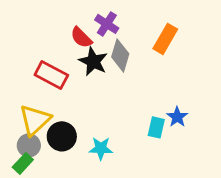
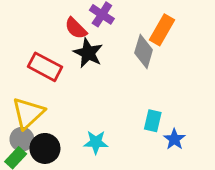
gray diamond: (120, 55) -> (144, 51), moved
blue star: (177, 117) -> (174, 139), moved
black circle: (62, 136) -> (45, 148), moved

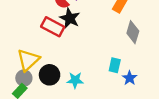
gray diamond: (144, 51) -> (133, 32), moved
red rectangle: (45, 67) -> (53, 27), moved
black circle: (45, 148) -> (50, 75), moved

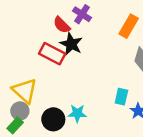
yellow triangle: (28, 60) -> (25, 91), turned -35
black circle: (50, 75) -> (53, 119), moved

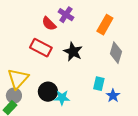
black star: (71, 44) -> (73, 52), moved
yellow triangle: (25, 91) -> (18, 79), turned 30
black circle: (53, 119) -> (48, 92), moved

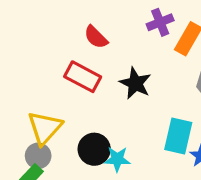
purple cross: (66, 15) -> (160, 22), moved, turned 35
cyan rectangle: (99, 84) -> (178, 136), size x1.5

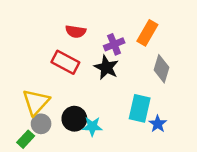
purple cross: (160, 22) -> (114, 44), moved
red semicircle: (96, 37) -> (76, 32), turned -36
gray circle: (38, 156) -> (41, 124), moved

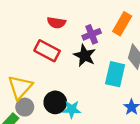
cyan rectangle: (140, 108) -> (115, 74), moved

